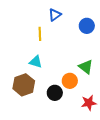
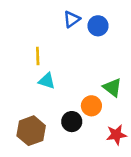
blue circle: (87, 26) -> (98, 26), moved
yellow line: (40, 34) -> (38, 56), moved
brown hexagon: (24, 85) -> (31, 131), moved

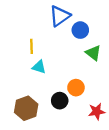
blue triangle: (72, 19) -> (60, 16), size x1.5
blue circle: (98, 26) -> (80, 30), moved
green triangle: (112, 87) -> (93, 53), moved

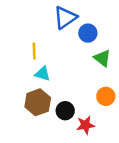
orange circle: (76, 88) -> (106, 96), moved
brown hexagon: (26, 108) -> (38, 102), moved
red star: (97, 111) -> (86, 125), moved

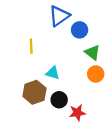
cyan triangle: (43, 74) -> (53, 73), moved
orange circle: (106, 96) -> (96, 74), moved

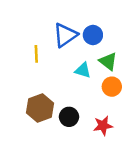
blue triangle: (59, 16) -> (65, 35), moved
cyan triangle: (53, 73) -> (83, 70), moved
red star: (77, 113) -> (103, 126), moved

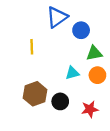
blue triangle: (65, 35) -> (57, 17), moved
green triangle: (108, 61) -> (94, 53), turned -49
cyan triangle: (83, 70) -> (72, 73), moved, turned -32

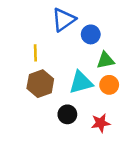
cyan triangle: (72, 73) -> (81, 82), size x1.5
brown hexagon: (35, 94) -> (40, 84), moved

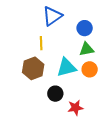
blue circle: (91, 34) -> (85, 28), moved
yellow line: (35, 53) -> (41, 43), moved
red star: (101, 123) -> (75, 108), moved

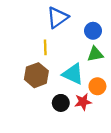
cyan triangle: (66, 67) -> (73, 74), turned 40
orange circle: (90, 69) -> (97, 86), moved
red star: (75, 108) -> (83, 102), moved

